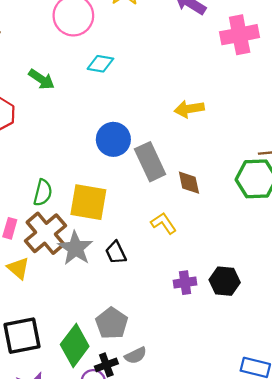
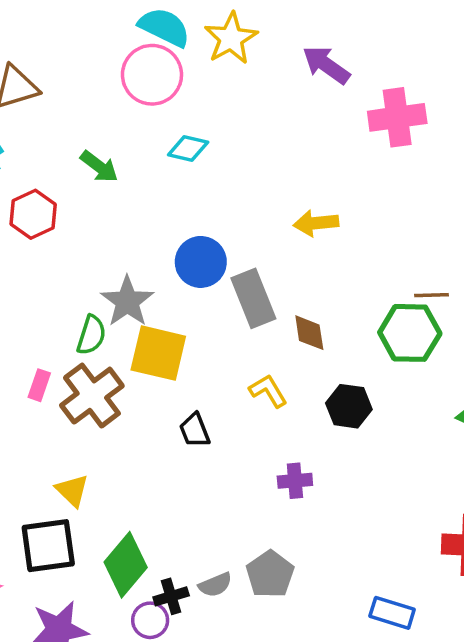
gray star: (75, 248) -> (127, 301), moved
yellow triangle: (18, 268) -> (72, 490), moved
black hexagon: (225, 281) -> (349, 406), moved
gray pentagon: (112, 323) -> (270, 574), moved

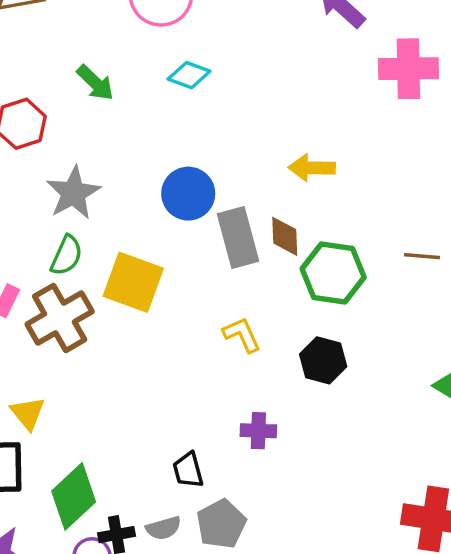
gray star: (127, 301) -> (73, 193), moved
brown diamond: (309, 333) -> (285, 236), moved
green hexagon: (410, 333) -> (333, 273), moved
black trapezoid: (195, 430) -> (188, 470), moved

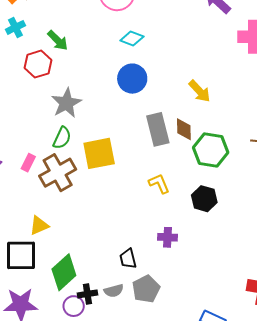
green arrow: (95, 83) -> (58, 40), moved
yellow arrow: (312, 168) -> (200, 91), turned -135
blue circle: (188, 194) -> (132, 79), moved
yellow square: (133, 282) -> (99, 153), turned -32
yellow triangle: (28, 413) -> (39, 226), turned 45

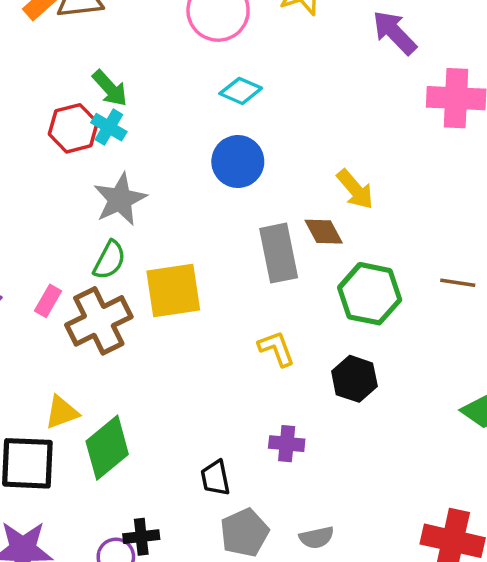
cyan cross: (15, 27) -> (109, 127), moved, turned -36
brown diamond: (184, 129) -> (324, 232), moved, turned -30
green diamond: (64, 272) -> (107, 448), moved
gray semicircle: (114, 291) -> (317, 537), moved

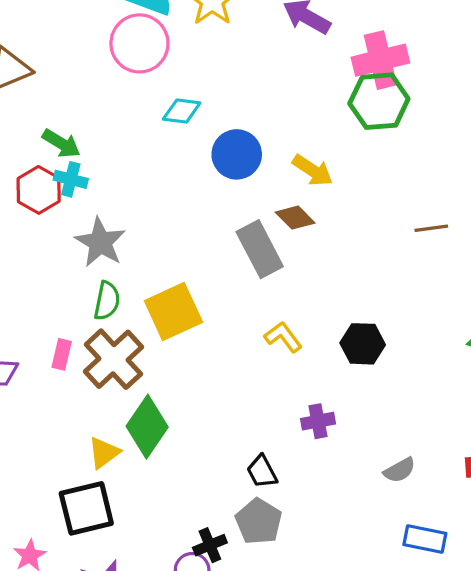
blue circle: (238, 162) -> (237, 154), moved
green hexagon: (370, 294) -> (379, 101), moved
green diamond: (107, 448) -> (147, 427), moved
gray pentagon: (244, 533) -> (259, 521), moved
gray semicircle: (317, 537) -> (400, 470), moved

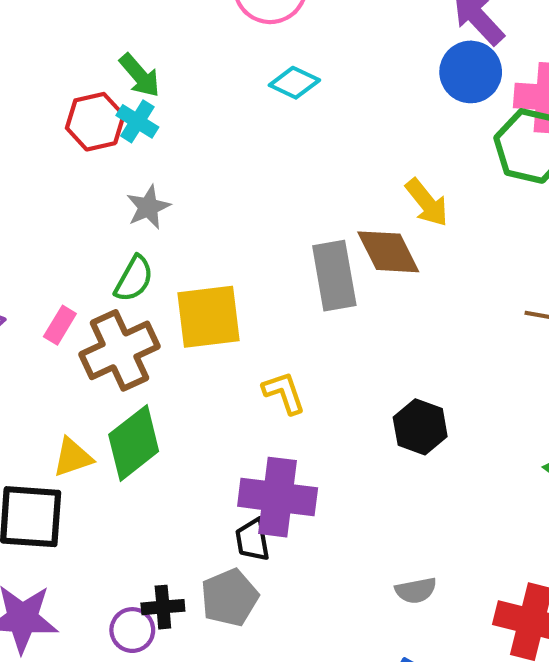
blue circle: (237, 154) -> (471, 72), moved
brown diamond: (295, 218) -> (388, 252), size x1.4
gray star: (100, 242) -> (148, 207), size x0.7
yellow L-shape: (283, 337) -> (284, 393), moved
purple cross: (318, 421) -> (278, 497), moved, size x1.8

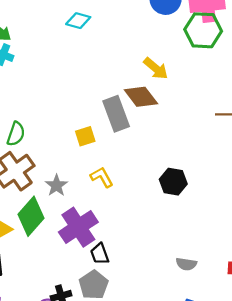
gray star: (148, 207) -> (56, 185), moved
yellow square: (208, 317) -> (85, 136), moved, size x0.6
purple cross: (278, 497) -> (78, 227), moved, turned -30
gray semicircle: (416, 590) -> (186, 264), turned 30

